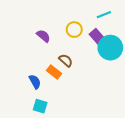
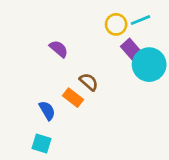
yellow circle: (74, 30) -> (116, 24), moved
cyan square: (40, 106) -> (41, 144), moved

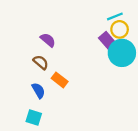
yellow circle: (116, 24) -> (120, 29), moved
brown semicircle: (89, 82) -> (41, 62), moved

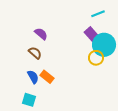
yellow circle: (120, 29) -> (96, 58), moved
orange rectangle: (60, 80) -> (47, 77), moved

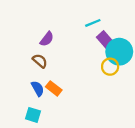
cyan line: (98, 14) -> (93, 23), moved
purple semicircle: (41, 34) -> (47, 39), turned 88

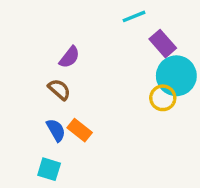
cyan line: (93, 23) -> (134, 16), moved
purple rectangle: (105, 40) -> (163, 44), moved

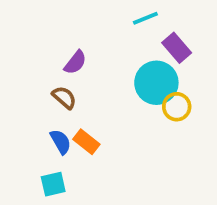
cyan circle: (176, 76) -> (156, 83), moved
cyan square: (49, 169) -> (53, 184), turned -30

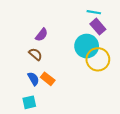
cyan line: (145, 18) -> (94, 12), moved, turned 32
yellow circle: (177, 107) -> (98, 59), size x1.5

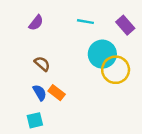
cyan line: (94, 12) -> (85, 22), moved
purple rectangle: (98, 27) -> (125, 25), moved
purple semicircle: (42, 35) -> (36, 23), moved

